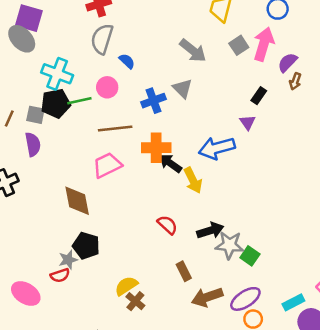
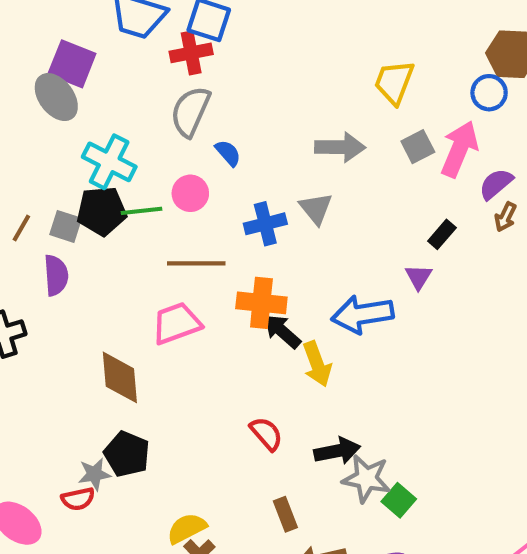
gray arrow: (193, 51) -> (340, 147), turned -44

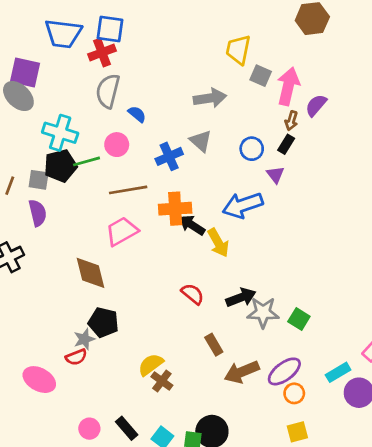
blue circle: (489, 93) -> (252, 149), moved
gray square: (418, 147) -> (261, 76), moved, turned -30
brown arrow: (505, 217) -> (291, 121), moved
green square: (399, 500) -> (299, 319), moved

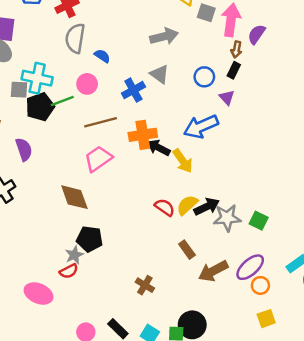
gray square: (39, 180) -> (19, 90), moved
yellow semicircle: (151, 365) -> (187, 205), moved

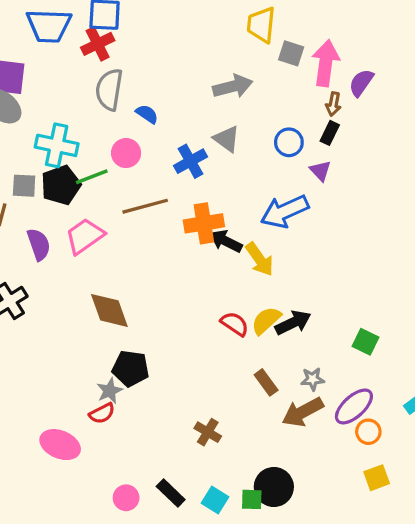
gray square: (19, 90) -> (24, 186), moved
pink trapezoid: (98, 159) -> (85, 236), moved
gray star: (227, 218) -> (313, 379), moved, size x0.6

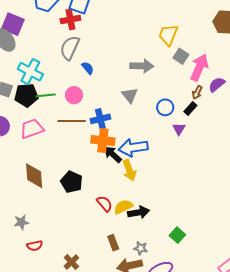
pink circle: (126, 153) -> (74, 95), moved
blue cross: (191, 161) -> (100, 119), moved
blue arrow: (285, 211) -> (133, 148), moved
black pentagon: (131, 368) -> (72, 182), moved
red semicircle: (102, 413) -> (35, 246), moved

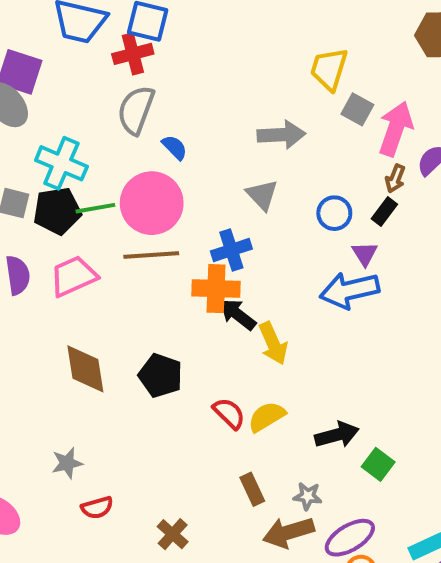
pink circle: (74, 95) -> (152, 203), size x1.8
blue cross: (100, 119) -> (231, 250), moved
blue arrow: (133, 148) -> (350, 290), moved
black arrow: (139, 212) -> (337, 435), moved

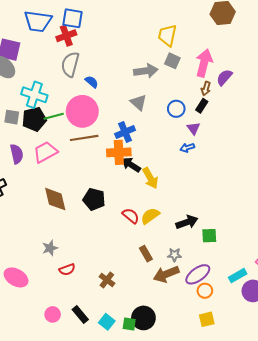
gray square: (357, 109) -> (172, 61), moved
blue arrow: (350, 290) -> (187, 148), size x0.5
green square: (378, 464) -> (209, 236), turned -35

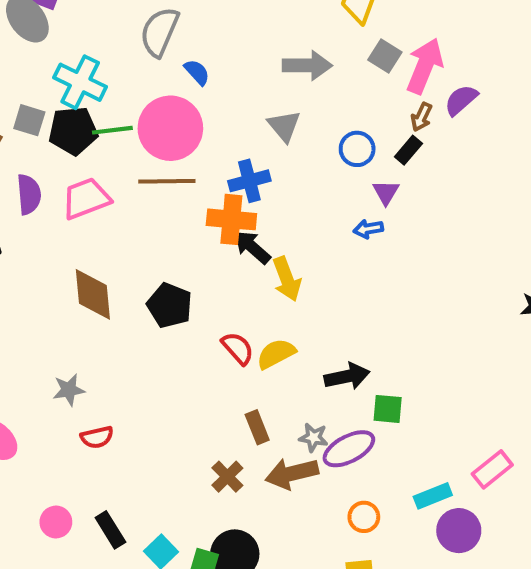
gray square: (172, 61) -> (385, 56), moved
purple ellipse: (198, 274) -> (349, 449), moved
brown cross: (107, 280) -> (227, 477), moved

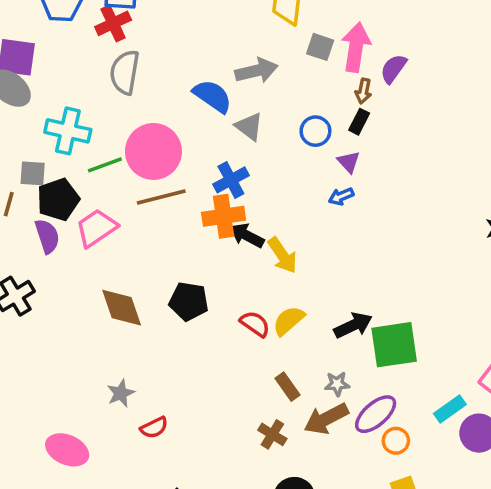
blue semicircle: (197, 72) -> (212, 96), moved, size x1.6
black pentagon: (73, 131) -> (58, 200), moved
green square: (388, 409) -> (394, 345), size x1.8
purple ellipse: (349, 449) -> (376, 414), moved

